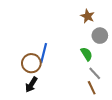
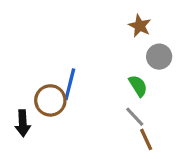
gray line: (95, 73) -> (135, 117), moved
black arrow: (31, 85) -> (23, 123), moved, turned -35

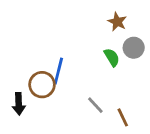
green semicircle: (138, 86) -> (112, 57), moved
gray line: (135, 117) -> (95, 105), moved

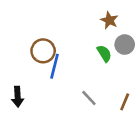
brown circle: (42, 85) -> (43, 51), moved
brown line: (123, 117) -> (125, 102), moved, turned 48

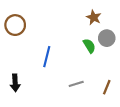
brown circle: (43, 51) -> (15, 25), moved
gray line: (89, 98) -> (76, 84), turned -64

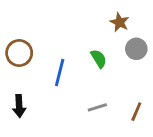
brown circle: (15, 25) -> (19, 53), moved
green semicircle: (89, 46) -> (99, 59), moved

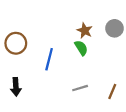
brown star: (120, 22) -> (85, 31), moved
gray circle: (136, 49) -> (115, 28), moved

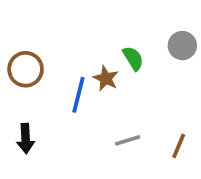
brown star: (85, 31) -> (106, 78), moved
green semicircle: (81, 48) -> (133, 58), moved

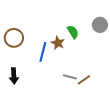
gray line: (128, 140) -> (70, 77), turned 32
brown line: (179, 146) -> (84, 80), moved, turned 32

